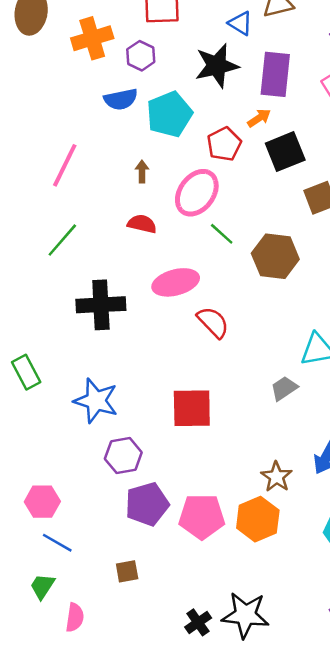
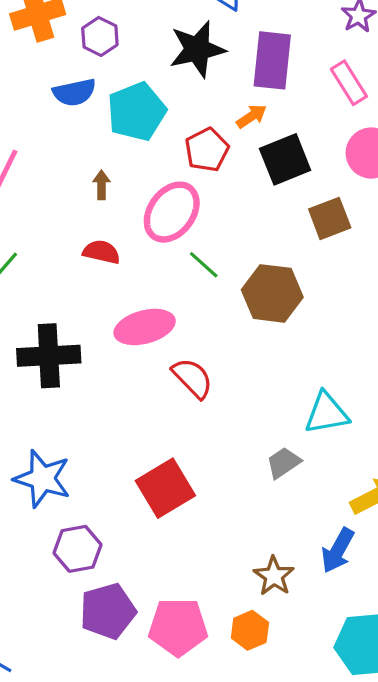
red square: (192, 408) -> (165, 488), turned -30
orange hexagon: (258, 519) -> (250, 630), size x0.7

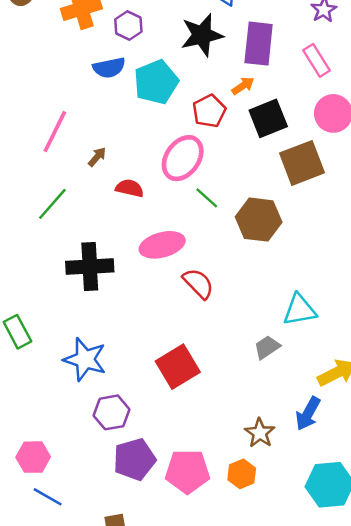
brown arrow: (101, 185) -> (97, 157), moved, turned 40
brown square: (330, 218) -> (302, 163), size x1.4

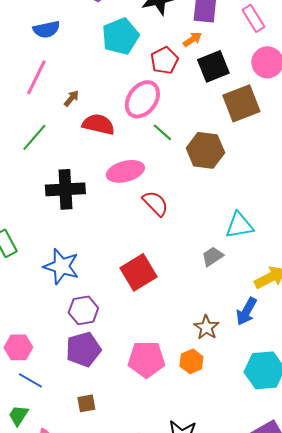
blue semicircle: (109, 68) -> (46, 29), moved
red semicircle: (130, 188) -> (98, 124), size x1.4
purple pentagon: (134, 459) -> (83, 349), moved

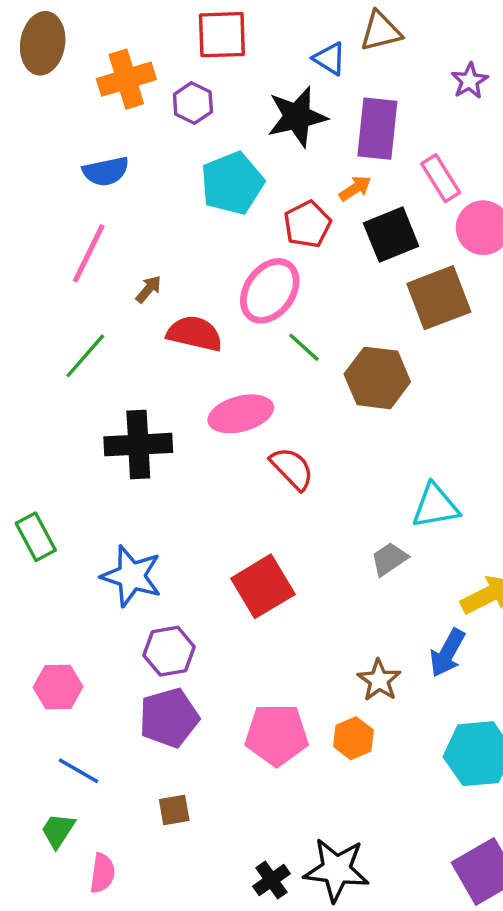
pink rectangle: (253, 18) -> (441, 178), moved
pink hexagon: (18, 347) -> (58, 687), moved

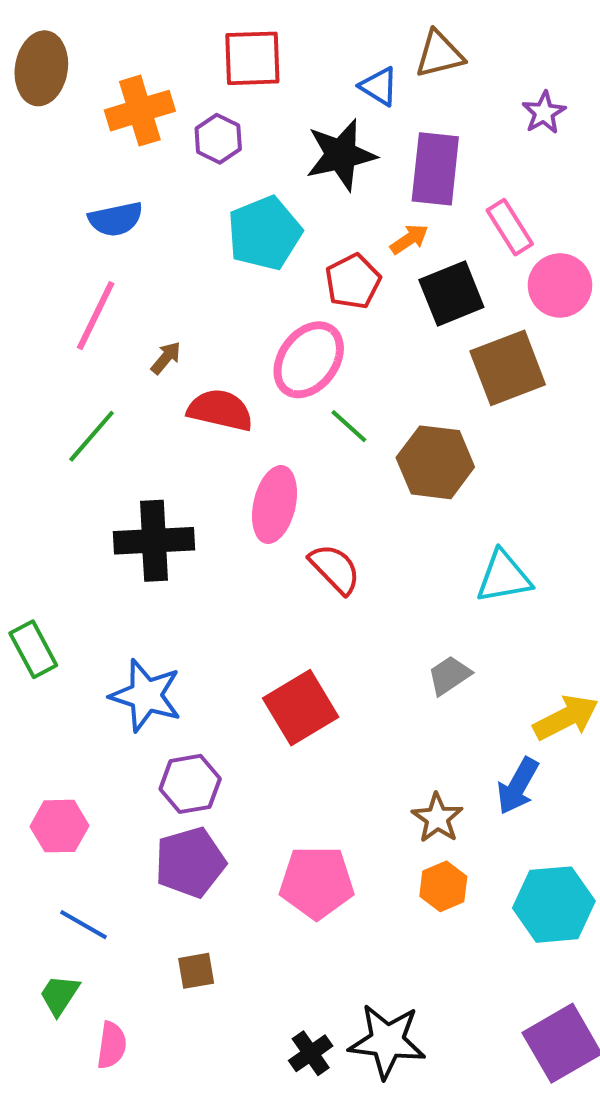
pink ellipse: (241, 414) -> (275, 505), turned -62
cyan triangle: (435, 506) -> (504, 577), moved
orange hexagon: (353, 738) -> (443, 886), moved

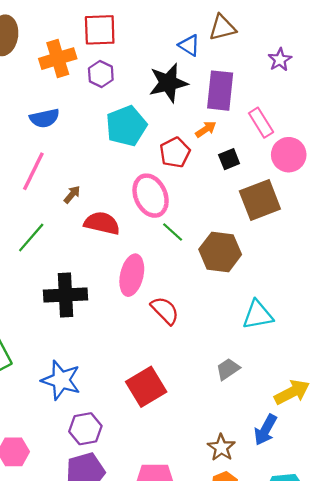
red square: (252, 58) -> (100, 30), moved
black square: (451, 293) -> (229, 159), size x0.6
pink ellipse: (309, 360) -> (151, 196), turned -60

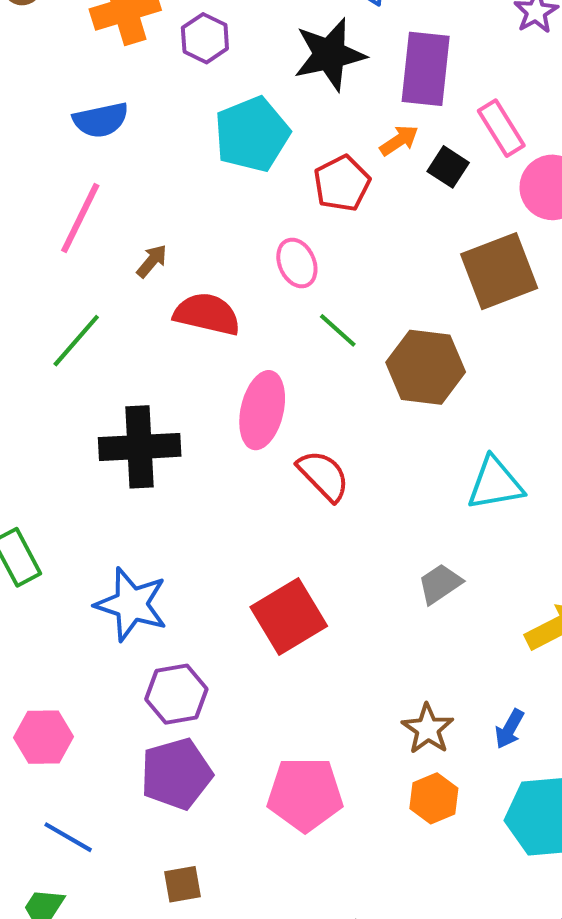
black square: (229, 159) -> (448, 167), moved, turned -35
pink ellipse: (151, 196) -> (297, 263), size x0.6
blue arrow: (265, 430) -> (509, 729), moved, size x0.7

